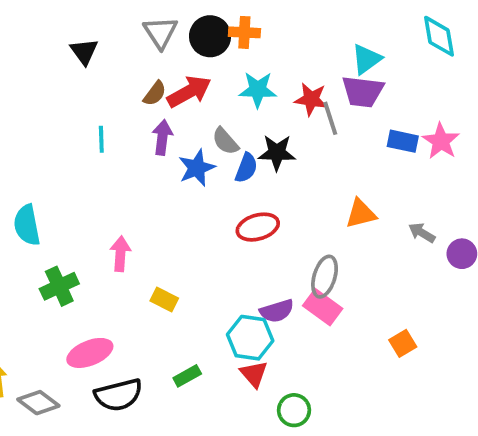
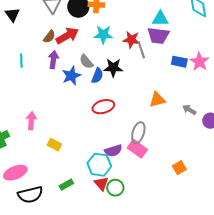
cyan triangle: (366, 59) -> (160, 19), turned 36
green circle: (294, 410) -> (115, 188), moved

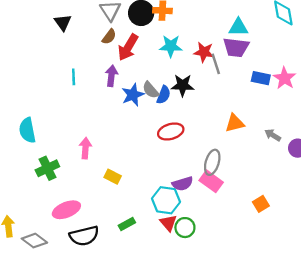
red arrow: (67, 36) -> (128, 47), turned 150
brown semicircle: (49, 37) -> (109, 37), moved
gray semicircle: (86, 62) -> (151, 90), moved

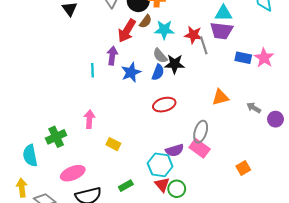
brown semicircle: (109, 37) -> (146, 21), moved
cyan line: (74, 77) -> (92, 70), moved
gray semicircle: (151, 90) -> (160, 56), moved
cyan semicircle: (27, 130) -> (30, 156), moved

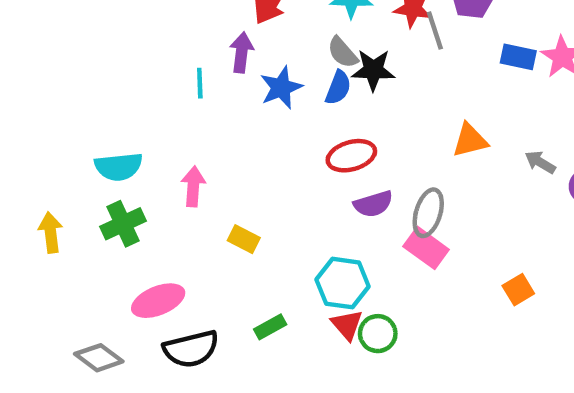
purple semicircle: (175, 150) -> (373, 204), moved
cyan semicircle: (30, 156) -> (119, 167), moved, turned -85
yellow arrow: (22, 188) -> (51, 233), moved

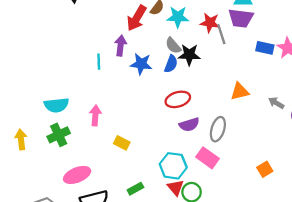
blue star: (281, 88) -> (141, 64), turned 30
pink rectangle: (426, 248) -> (208, 158), moved

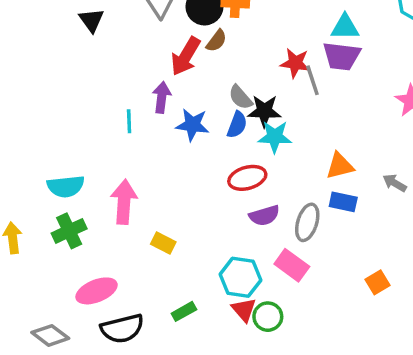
cyan star: (178, 17) -> (275, 137), moved
blue rectangle: (265, 48) -> (343, 202), moved
pink arrow: (95, 115) -> (124, 202), size x1.4

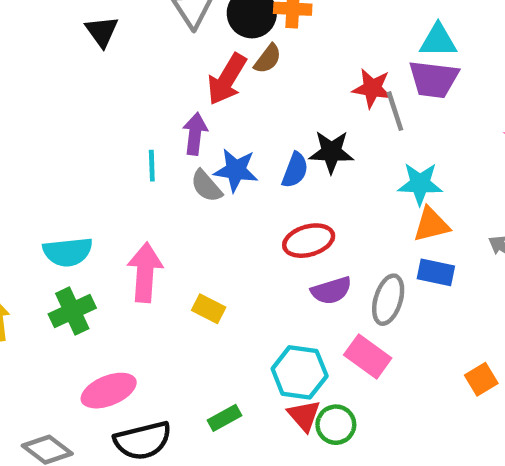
gray semicircle: (240, 97) -> (206, 186), moved
cyan star: (275, 137) -> (420, 184), moved
yellow rectangle: (163, 243) -> (209, 309), moved

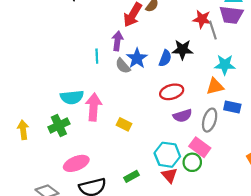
blue star: (236, 170) -> (137, 58), turned 30
orange triangle: (431, 225) -> (215, 86), moved
cyan semicircle: (68, 252) -> (72, 97), moved
green circle: (336, 425) -> (192, 162), moved

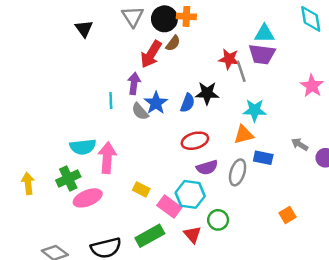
yellow rectangle: (124, 124) -> (141, 189), moved
pink rectangle: (200, 147) -> (169, 206), moved
cyan hexagon: (167, 155) -> (190, 194), moved
pink ellipse: (76, 163) -> (88, 198), moved
green rectangle: (132, 176) -> (150, 236), size x1.6

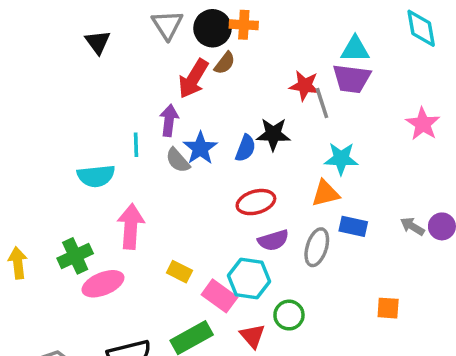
gray arrow: (300, 144) -> (412, 226), moved
cyan semicircle: (83, 147) -> (96, 176), moved
orange square: (288, 215) -> (388, 308), turned 35

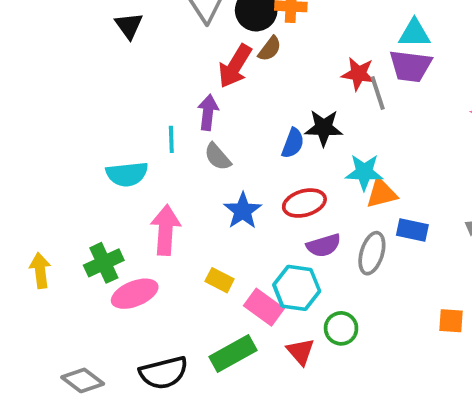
blue star: (200, 148) -> (243, 211), moved
cyan star: (341, 159) -> (364, 172), moved

